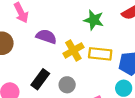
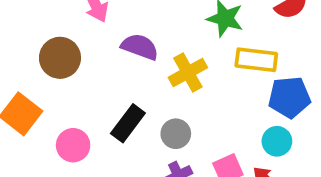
yellow rectangle: (100, 54) -> (256, 60), moved

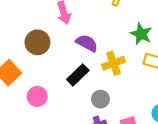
black rectangle: (128, 123) -> (78, 75), moved

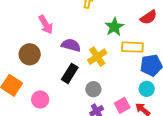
green star: (141, 34) -> (114, 27), turned 30

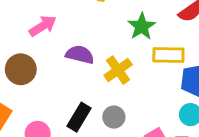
pink arrow: (46, 25) -> (43, 26), turned -90
black rectangle: (70, 73) -> (79, 117), moved

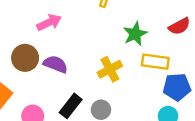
purple semicircle: (80, 55) -> (55, 64), moved

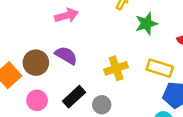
green star: (135, 34) -> (146, 24), moved
brown circle: (25, 58) -> (36, 63), moved

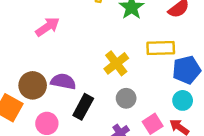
purple semicircle: (66, 55) -> (63, 82), moved
gray circle: (102, 105) -> (126, 98), moved

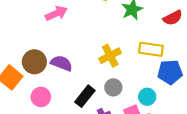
cyan circle: (183, 100) -> (147, 97), moved
black rectangle: (83, 107) -> (85, 96), moved

